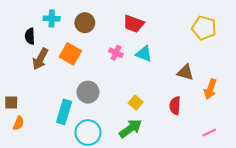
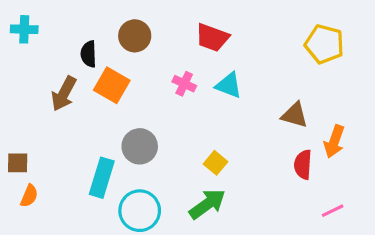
cyan cross: (52, 19) -> (24, 29), moved
black semicircle: (30, 36) -> (89, 54), moved
red semicircle: (175, 106) -> (303, 165), moved

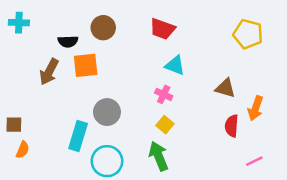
black semicircle: (89, 54) -> (68, 42), turned -90
pink cross: (184, 84) -> (164, 94), moved
orange square: (112, 85) -> (86, 65), turned -36
green arrow: (207, 204) -> (159, 156), turned -76

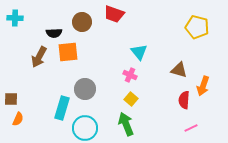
red trapezoid: (162, 29) -> (114, 14), moved
cyan triangle: (175, 65) -> (139, 52), turned 30
pink line: (254, 161) -> (191, 128), moved

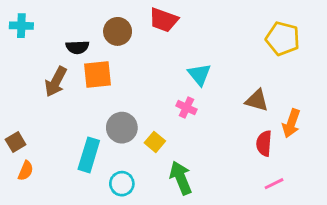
brown square: (11, 99) -> (16, 142), turned -32
yellow square: (131, 99) -> (155, 142), moved
cyan circle: (85, 128) -> (122, 184), size x0.7

